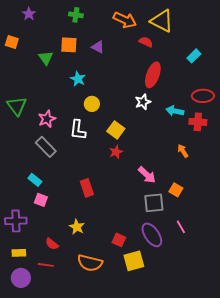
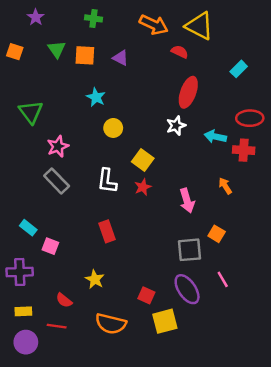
green triangle: (46, 58) -> (57, 49), moved
green triangle: (17, 106) -> (31, 112), moved
white L-shape: (78, 130) -> (107, 181), moved
pink arrow: (147, 175) -> (187, 201), moved, turned 30
cyan rectangle: (35, 180) -> (28, 228), moved

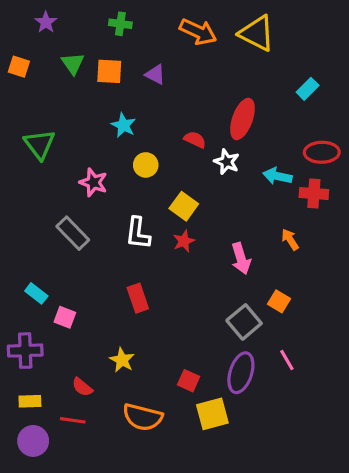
red semicircle: (180, 52) -> (195, 140), moved
white star: (176, 126) -> (227, 162), turned -30
pink star: (58, 146) -> (93, 182), moved, turned -30
gray square: (189, 250) -> (244, 322), turned -35
purple ellipse: (187, 289) -> (241, 373), turned 52

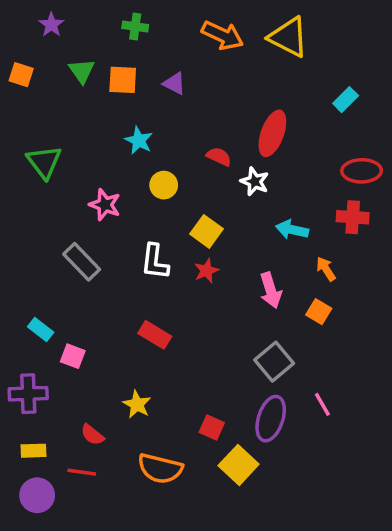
cyan arrow: (277, 176) -> (292, 230), moved
red rectangle: (138, 298) -> (155, 335), turned -40
orange square: (279, 301) -> (319, 312), moved
yellow square: (212, 414) -> (239, 465), turned -32

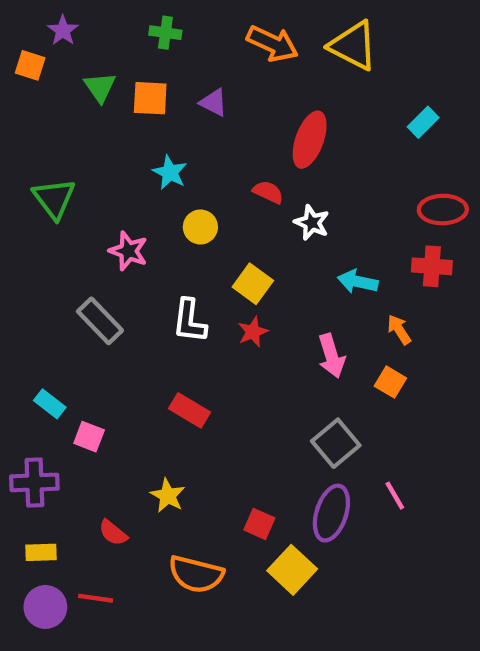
orange square: (21, 75) -> (30, 65), moved
red ellipse: (272, 133) -> (310, 140), moved
red line: (82, 472) -> (96, 598), moved

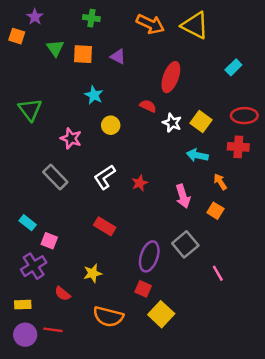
yellow square: (253, 284) -> (201, 122), moved
white L-shape: (189, 321) -> (105, 177), turned 50
purple cross: (34, 482) -> (34, 266), moved, turned -30
yellow star: (168, 496) -> (93, 273), turned 30
purple ellipse: (331, 513) -> (149, 256), moved

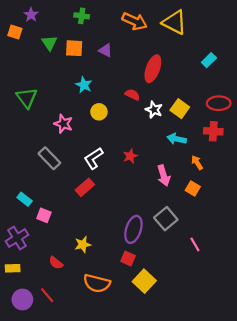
red star: (140, 183) -> (130, 156), moved
red rectangle: (105, 226) -> (85, 187), moved, turned -72
purple cross: (34, 266) -> (17, 238), moved
yellow rectangle: (23, 305) -> (13, 268), moved
red line: (53, 330) -> (47, 295), turned 42

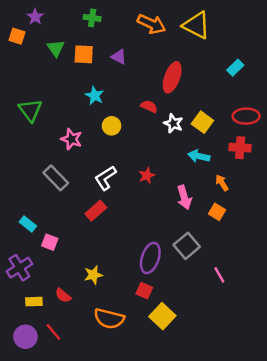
yellow rectangle: (13, 268) -> (34, 302), moved

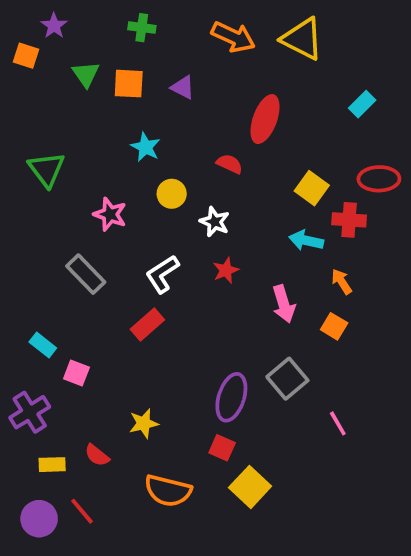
white star: (173, 123) -> (215, 222), moved
red cross: (240, 148) -> (349, 220), moved

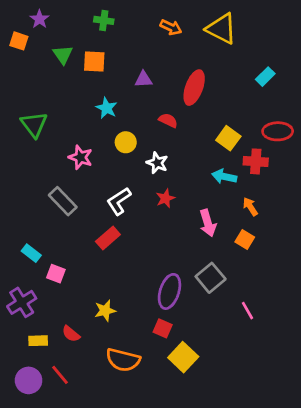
orange arrow: (233, 37) -> (171, 27), size x0.7
purple triangle: (183, 87) -> (143, 79), moved, turned -30

